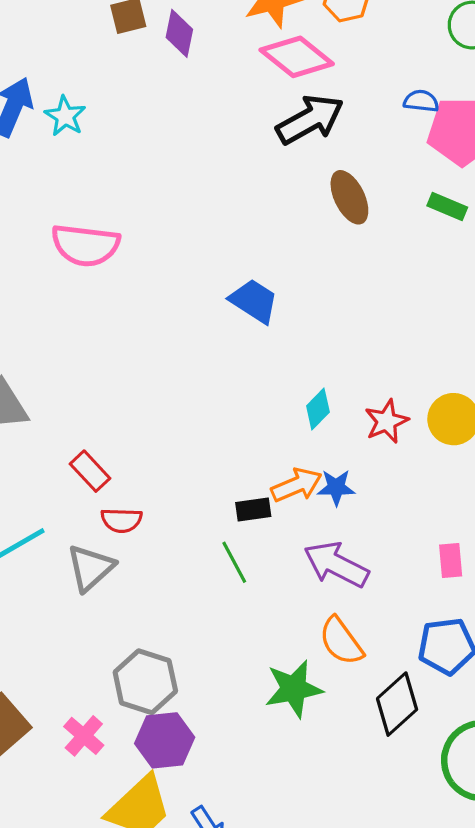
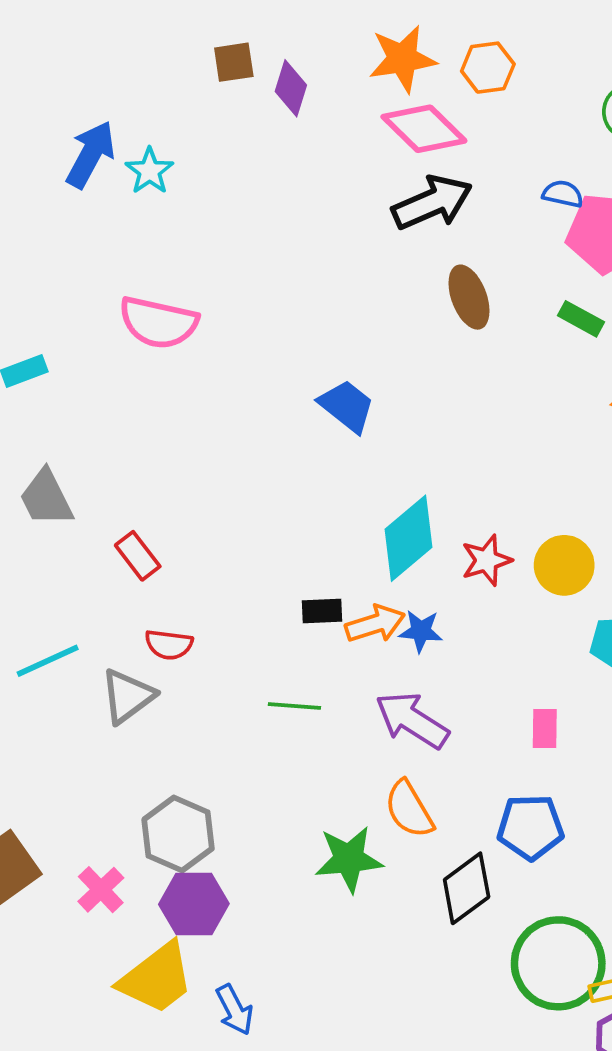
cyan diamond: (318, 409) -> (409, 538), size x1.8
red rectangle: (90, 471) -> (138, 556), moved
black rectangle: (253, 509) -> (322, 611), moved
green line: (234, 562) -> (294, 706), turned -63

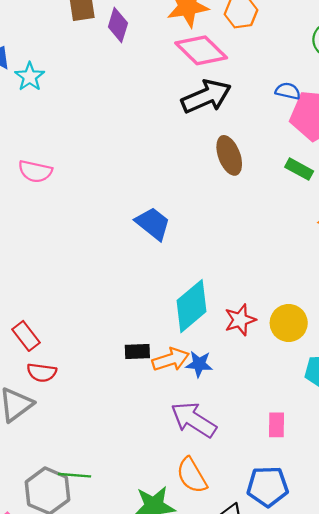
pink semicircle: (158, 322) -> (35, 171), size x0.7
red rectangle: (138, 556) -> (26, 336), moved
green line: (294, 706) -> (75, 475), moved

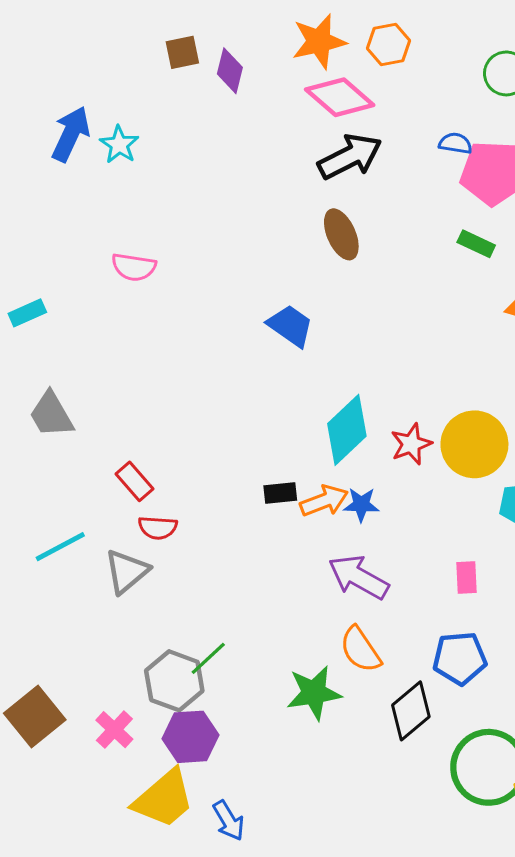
brown ellipse: (229, 155) -> (341, 234), moved
yellow circle: (289, 323) -> (474, 444), size x1.4
green line: (75, 475) -> (208, 658), turned -44

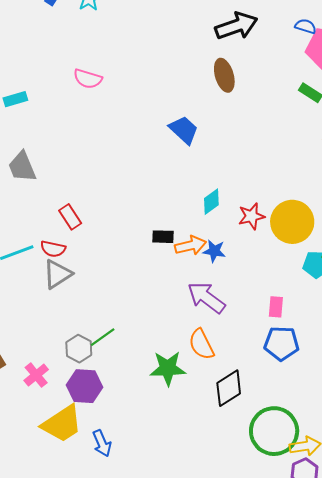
cyan diamond: (347, 430) -> (211, 202), size x0.6
red semicircle: (158, 528) -> (53, 249), moved
blue pentagon: (460, 658) -> (282, 343), moved
gray hexagon: (174, 681) -> (79, 349), size x0.7

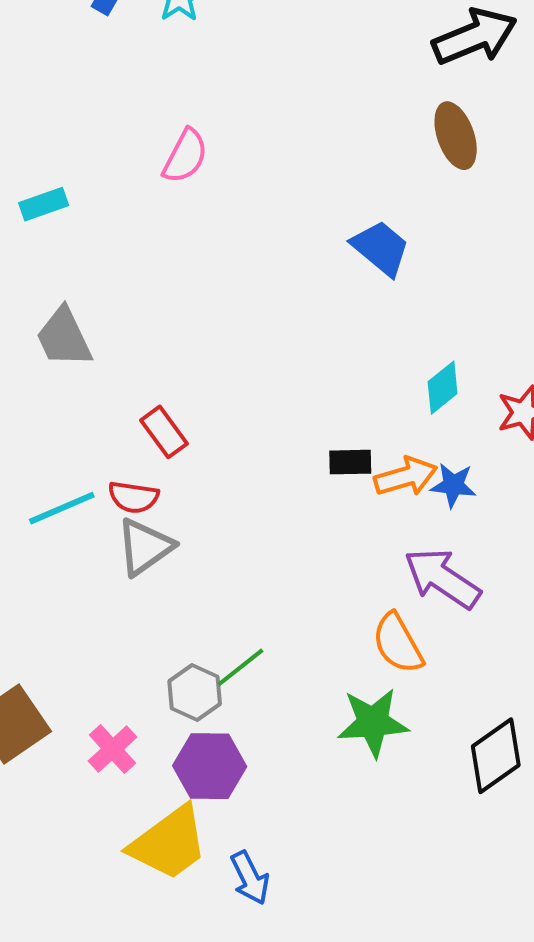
pink semicircle: (88, 79) -> (185, 156), turned -76
orange semicircle: (201, 344) -> (398, 643), moved

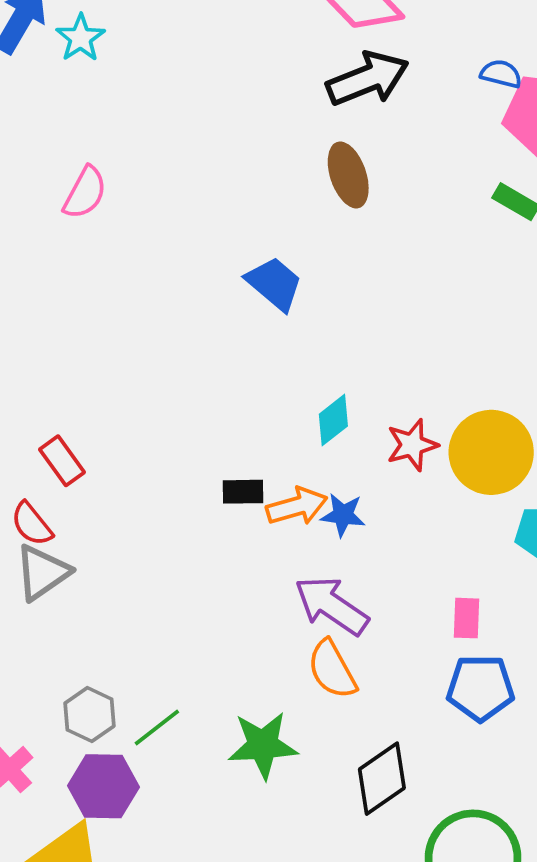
red semicircle: (133, 497) -> (32, 524), turned 42
orange semicircle: (398, 643) -> (332, 669), moved
green line: (241, 667) -> (157, 728), moved

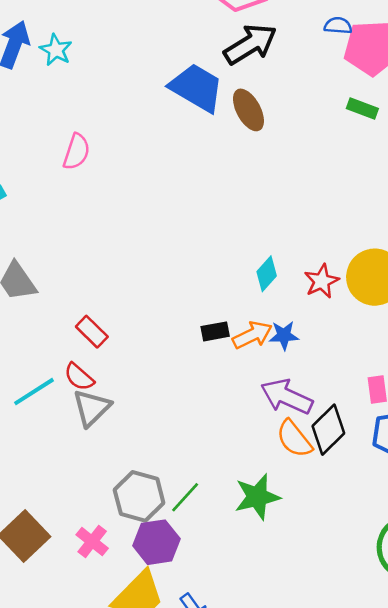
blue trapezoid: (274, 284) -> (197, 88), moved, size x1.4
gray hexagon: (90, 715) -> (139, 496), size x1.4
black diamond: (382, 779) -> (328, 430), moved

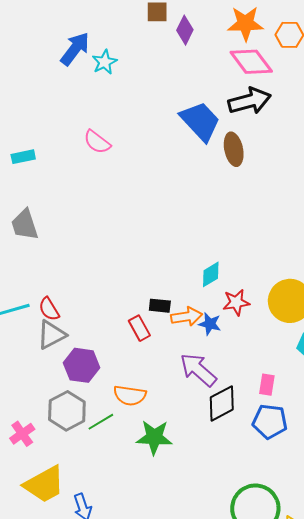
pink semicircle: (76, 152) -> (97, 142), turned 92
red star: (322, 281) -> (236, 302), moved
red rectangle: (92, 332) -> (139, 328), moved
orange semicircle: (294, 439) -> (130, 395), moved, turned -60
purple hexagon: (156, 542) -> (82, 365), moved

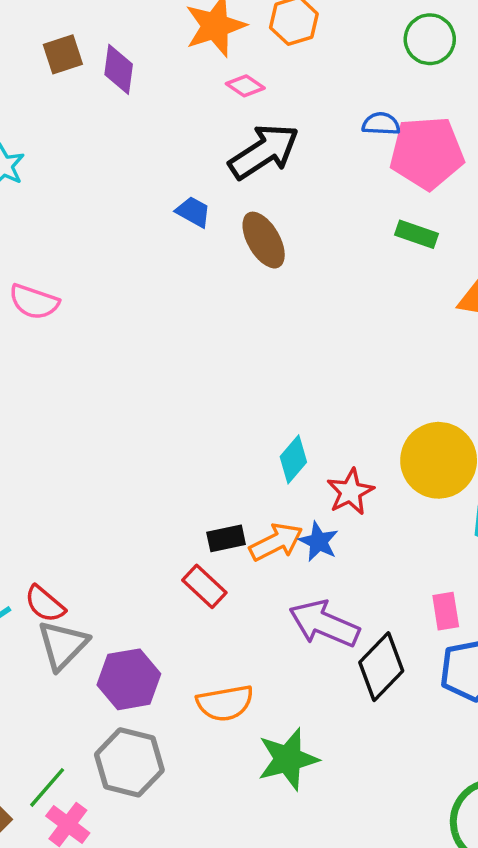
pink diamond: (251, 62) -> (245, 86), size x0.5
blue trapezoid: (200, 121) -> (193, 212), size x0.5
blue star: (210, 324) -> (319, 542), turned 30
green line: (101, 422) -> (47, 787), moved

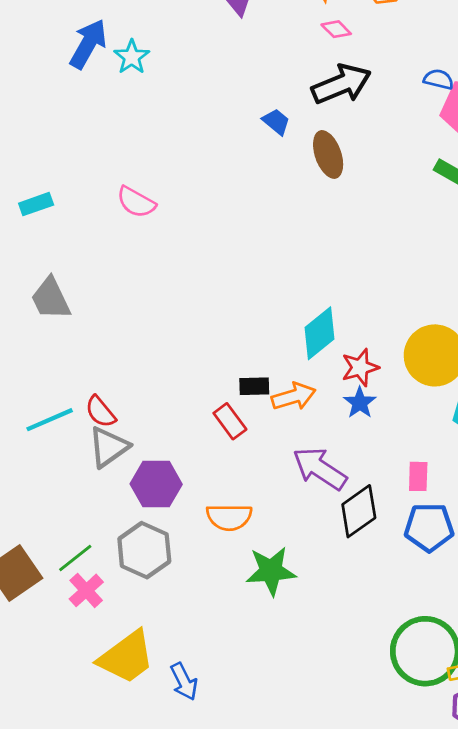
pink semicircle: (34, 302) -> (136, 202), moved
cyan diamond: (293, 459) -> (319, 333), size x1.4
blue star: (319, 542) -> (360, 403), moved

